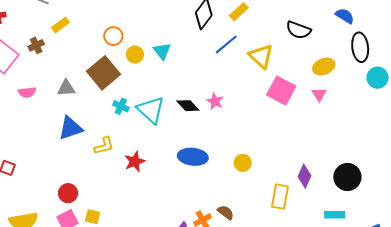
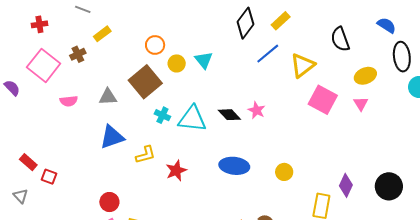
black semicircle: (299, 30) -> (340, 39), turned 50
yellow triangle: (261, 56) -> (303, 65), turned 40
cyan triangle: (151, 110) -> (192, 119), turned -36

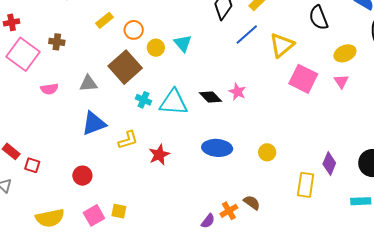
red cross: (39, 24) -> (12, 22), moved
yellow rectangle: (102, 34) -> (105, 20), moved
brown cross: (78, 54) -> (57, 42), turned 35
red circle: (109, 202) -> (82, 176), moved

